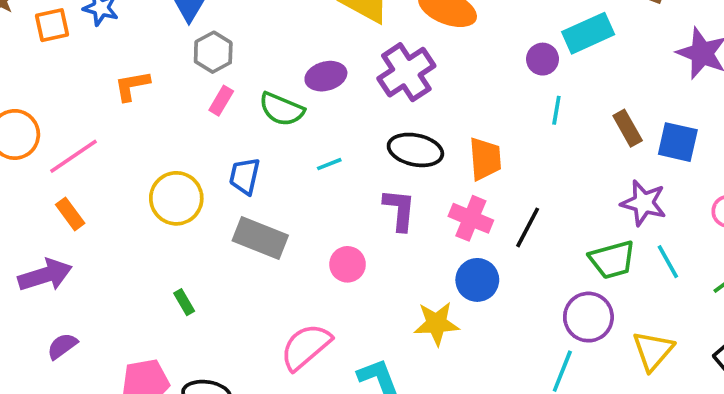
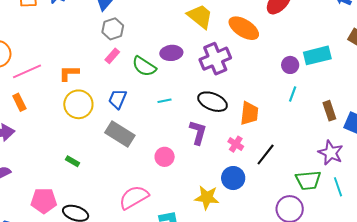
orange L-shape: (132, 86) -> (69, 73), moved
pink cross: (471, 218) -> (236, 144), size x0.7
green rectangle: (184, 302) -> (72, 161), turned -40

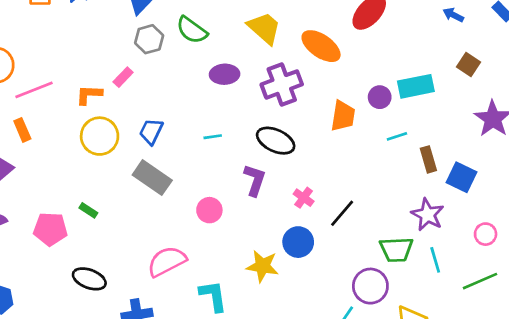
pink rectangle: (112, 56) -> (123, 77), moved
green semicircle: (144, 66) -> (192, 30), moved
cyan line: (293, 94) -> (397, 136), moved, turned 49
orange trapezoid: (249, 113) -> (343, 116), moved
pink pentagon: (44, 201) -> (50, 229), moved

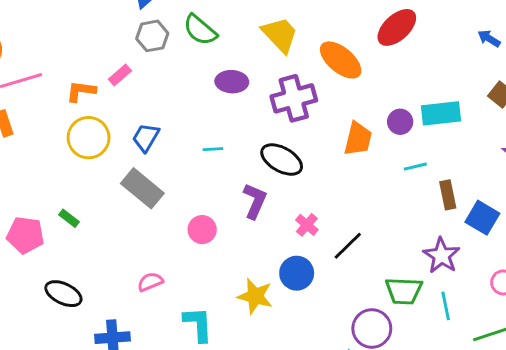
pink semicircle: (167, 261) -> (150, 282), size x0.6

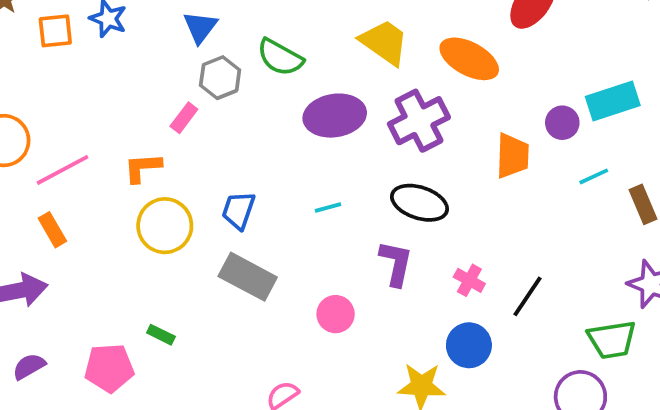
pink rectangle: (120, 75) -> (184, 118), moved
purple ellipse: (232, 82) -> (335, 116), size x1.4

